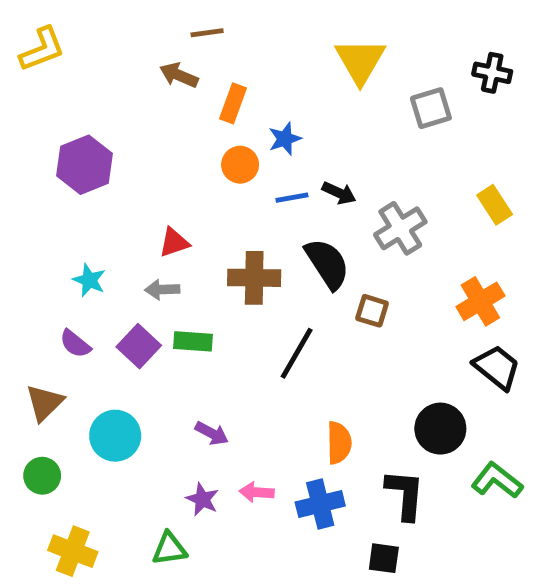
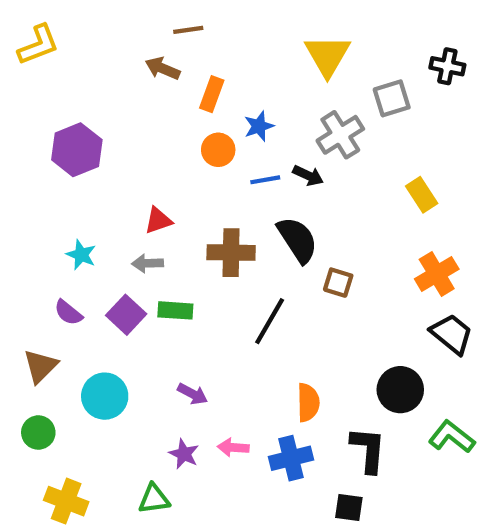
yellow rectangle: (495, 205) -> (422, 195), moved
gray cross: (400, 228) -> (340, 135), moved

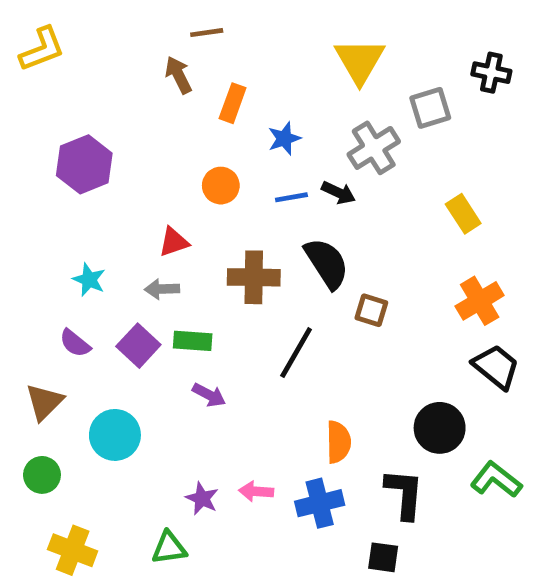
brown arrow: (163, 68) -> (178, 75), turned 40
orange circle: (218, 150) -> (221, 186), moved
purple arrow: (193, 394) -> (209, 395), moved

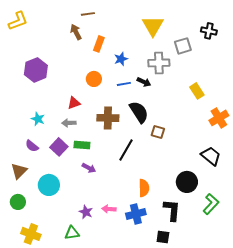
gray cross: (374, 148) -> (159, 63), turned 30
orange cross: (480, 301) -> (219, 118), moved
green L-shape: (496, 480) -> (211, 204), turned 95

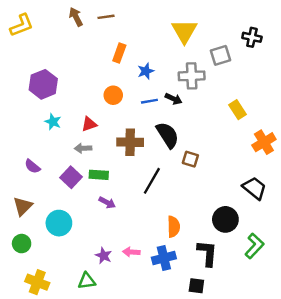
brown arrow: (76, 32) -> (76, 17), moved
cyan star: (38, 119) -> (53, 122), moved
purple semicircle: (32, 146) -> (32, 166), moved

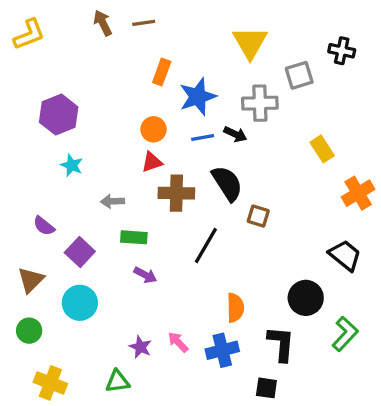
blue star: (146, 71) -> (198, 97), size x1.6
red triangle: (89, 124) -> (152, 162), moved
purple square: (71, 177) -> (80, 252), moved
pink arrow: (131, 252) -> (178, 342), turned 42

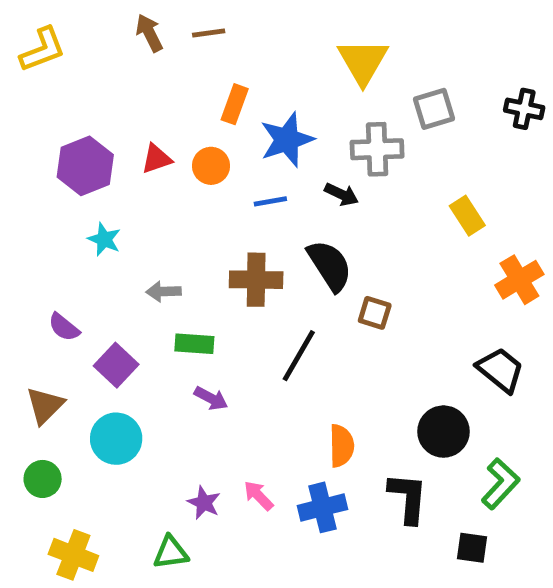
black cross: (342, 51) -> (524, 109), moved
orange circle: (153, 129) -> (211, 166), moved
blue line: (203, 137) -> (270, 201), moved
red triangle: (152, 162) -> (156, 159), moved
black square: (266, 388) -> (472, 548), moved

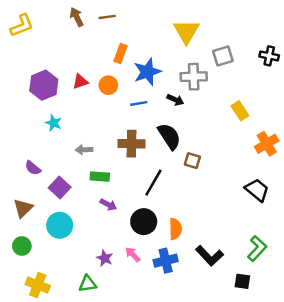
black circle: (443, 432) -> (144, 222), moved
black L-shape: (408, 498) -> (209, 256), turned 132

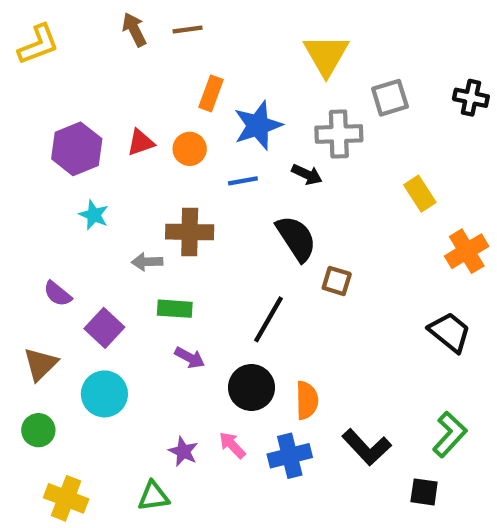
brown cross: (132, 144) -> (190, 232), moved

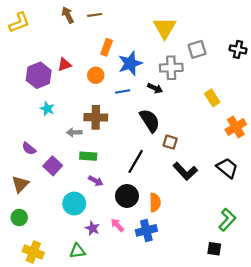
red triangle: (141, 142) -> (64, 65), moved
cyan circle: (104, 394) -> (74, 204), moved
black L-shape: (367, 447) -> (185, 171), moved

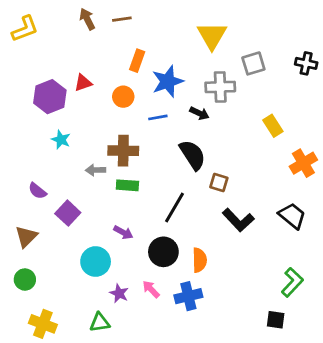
green rectangle: (88, 156) -> (127, 185), moved

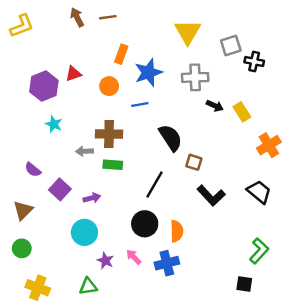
gray square: (253, 63) -> (231, 45), moved
black cross: (306, 63) -> (254, 61), moved
black arrow: (199, 113) -> (215, 106), moved
purple arrow: (123, 232) -> (92, 198), moved, turned -42

